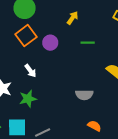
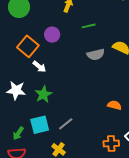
orange square: (26, 36) -> (28, 46), moved
gray semicircle: (84, 95) -> (96, 54), moved

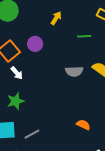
green line: (89, 26) -> (84, 36), moved

